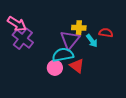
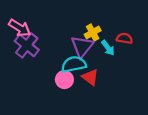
yellow cross: (79, 28) -> (93, 33), turned -32

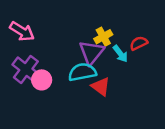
red semicircle: (124, 38) -> (139, 43), turned -35
purple cross: (27, 45) -> (26, 69), moved
pink circle: (64, 80) -> (42, 80), moved

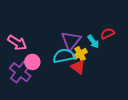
pink arrow: (22, 31) -> (17, 43), moved
yellow cross: (103, 37) -> (80, 54), moved
purple cross: (26, 69) -> (20, 72), moved

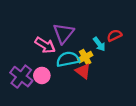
purple triangle: (71, 41) -> (64, 33), moved
pink arrow: (17, 43) -> (45, 45), moved
pink circle: (32, 62) -> (42, 75), moved

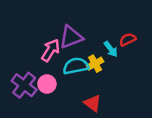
purple triangle: (64, 33) -> (71, 37), turned 30
pink arrow: (45, 45) -> (51, 50), turned -90
red triangle: (83, 71) -> (93, 103), moved

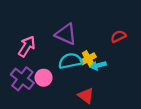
purple triangle: (71, 37) -> (66, 34), turned 45
cyan arrow: (111, 49) -> (98, 65), moved, turned 112
pink arrow: (51, 50) -> (27, 46), moved

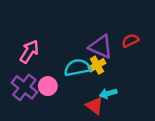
purple triangle: (66, 34) -> (101, 47), moved
cyan arrow: (98, 65) -> (108, 93), moved

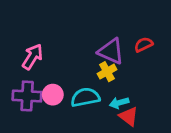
cyan semicircle: (77, 68) -> (85, 97), moved
purple cross: (24, 87) -> (27, 96), turned -35
red triangle: (95, 106) -> (129, 116), moved

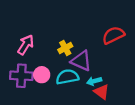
red semicircle: (144, 45) -> (113, 35), size x1.5
purple triangle: (111, 51) -> (81, 61), moved
yellow cross: (107, 72) -> (65, 48), moved

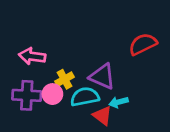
pink arrow: (26, 45) -> (32, 56), turned -114
yellow cross: (65, 48) -> (65, 79), moved
red triangle: (102, 92) -> (102, 116), moved

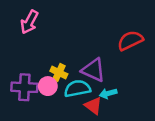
pink arrow: (32, 56) -> (29, 22), moved, turned -70
yellow cross: (65, 79) -> (59, 73), turned -35

